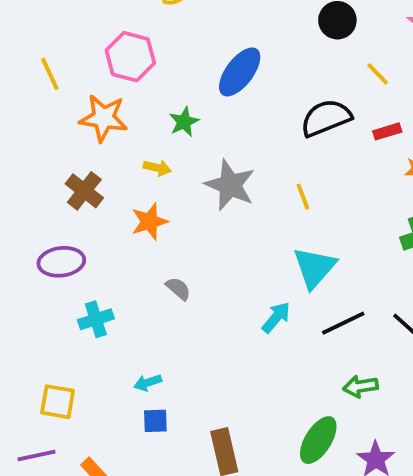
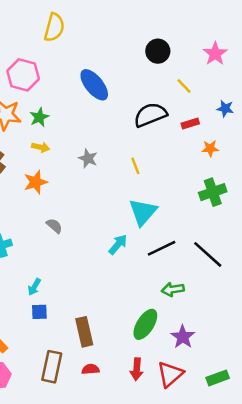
blue ellipse: (240, 72) -> (94, 85), turned -76
green star: (184, 122) -> (39, 117), moved
gray star: (230, 185) -> (88, 158), size x0.6
cyan arrow: (148, 383) -> (34, 287), turned -42

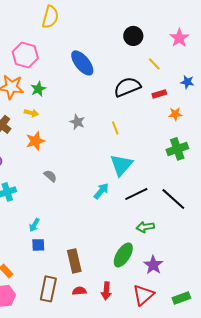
yellow arrow: (41, 147) -> (31, 113), moved
red arrow: (137, 369) -> (106, 291), moved

